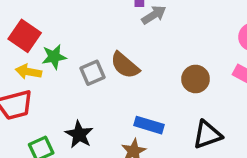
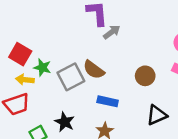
green star: (54, 57) -> (42, 68), turned 30
gray square: (93, 73) -> (71, 77), size x1.5
blue rectangle: (149, 125) -> (108, 101), moved

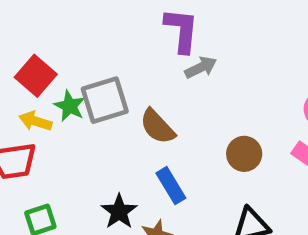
gray square: (71, 77) -> (105, 100), moved
blue rectangle: (108, 101) -> (171, 186), turned 36
black star: (65, 122) -> (119, 212), moved

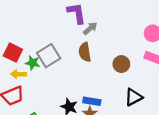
brown semicircle: (157, 127) -> (85, 52), moved, turned 48
blue rectangle: (171, 186) -> (92, 101), moved, turned -35

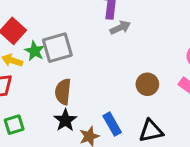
brown semicircle: (85, 52) -> (63, 92), moved
blue rectangle: (92, 101) -> (112, 124), moved, turned 35

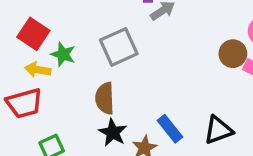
gray square: (57, 48) -> (119, 47), moved
brown circle: (147, 84) -> (233, 54), moved

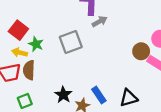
brown semicircle: (105, 98) -> (29, 70), moved

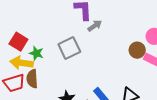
yellow arrow: (20, 53) -> (22, 63), size x1.5

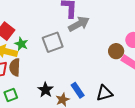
gray arrow: (95, 26) -> (79, 24), size x1.5

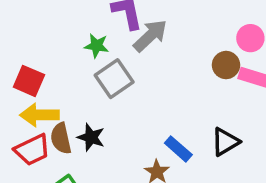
green star: (21, 44) -> (97, 46), moved
black star: (46, 90) -> (91, 137), moved

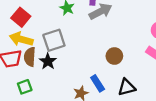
brown circle: (226, 65) -> (114, 56), moved
gray square: (114, 79) -> (54, 40), moved

